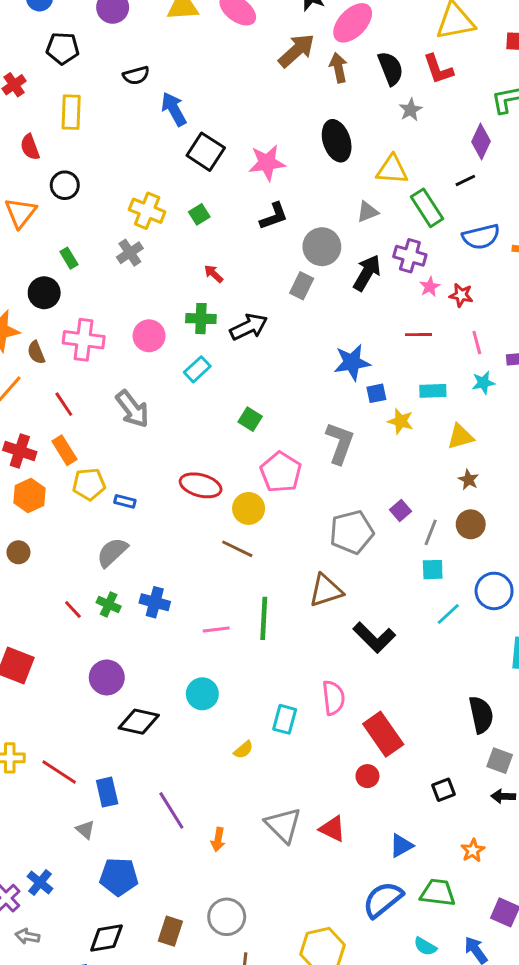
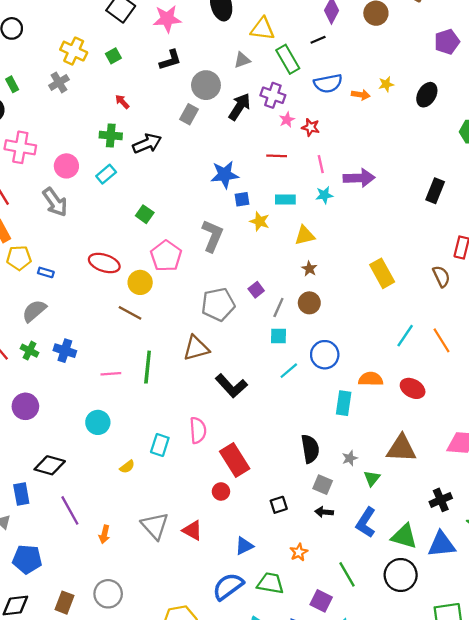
pink circle: (149, 336) -> (66, 166), moved
black diamond: (139, 722) -> (50, 465), moved

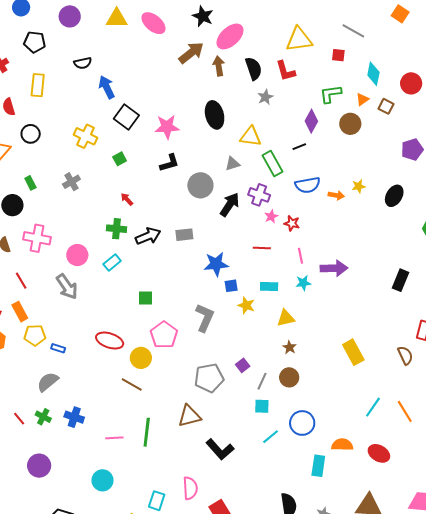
yellow cross: (74, 51) -> (85, 136), moved
gray rectangle: (189, 114) -> (184, 235), moved, turned 54
green square: (145, 214) -> (145, 298), turned -35

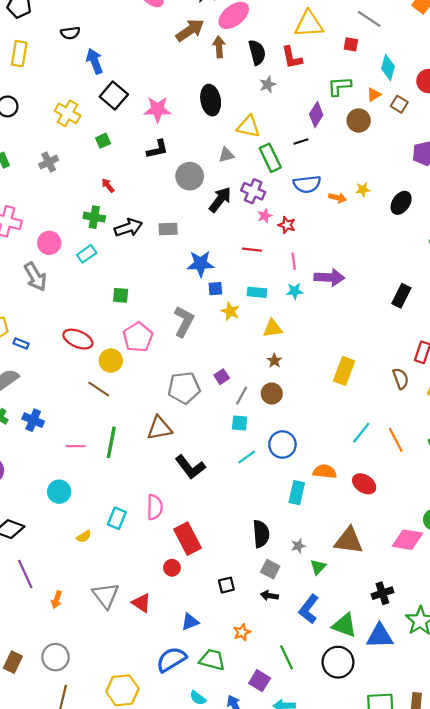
yellow rectangle: (353, 352) -> (344, 371), turned 45

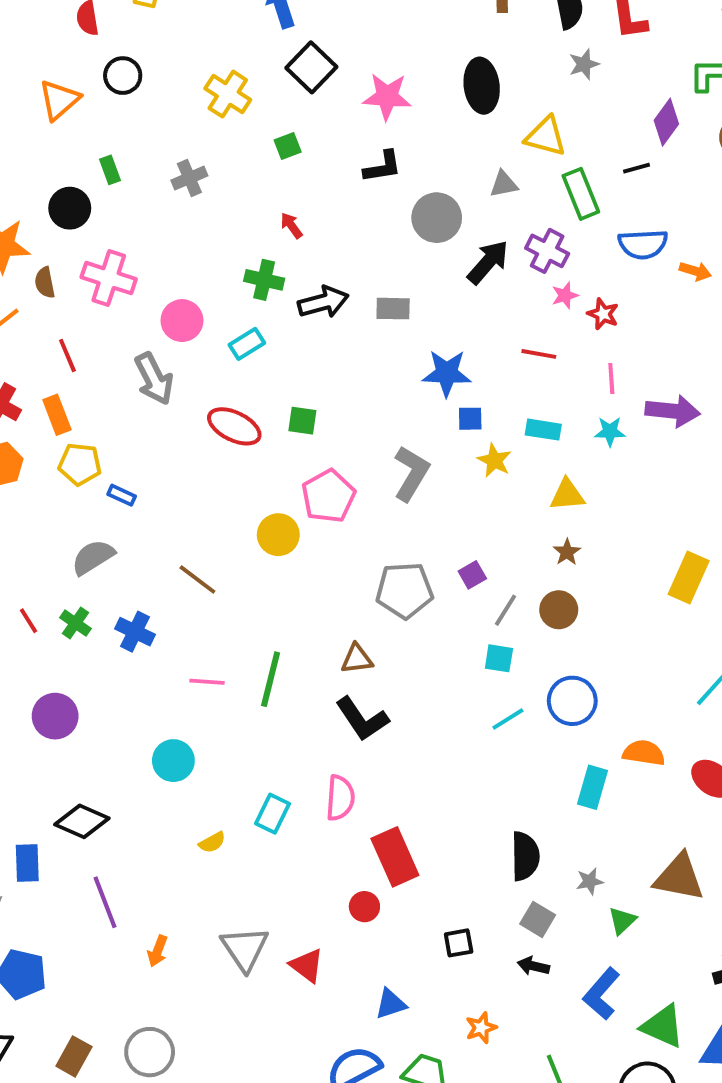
red ellipse: (78, 339) -> (234, 426), moved
brown line: (99, 389) -> (197, 580), moved
brown triangle: (159, 428) -> (357, 659), size x0.7
black L-shape: (190, 467) -> (362, 719), moved

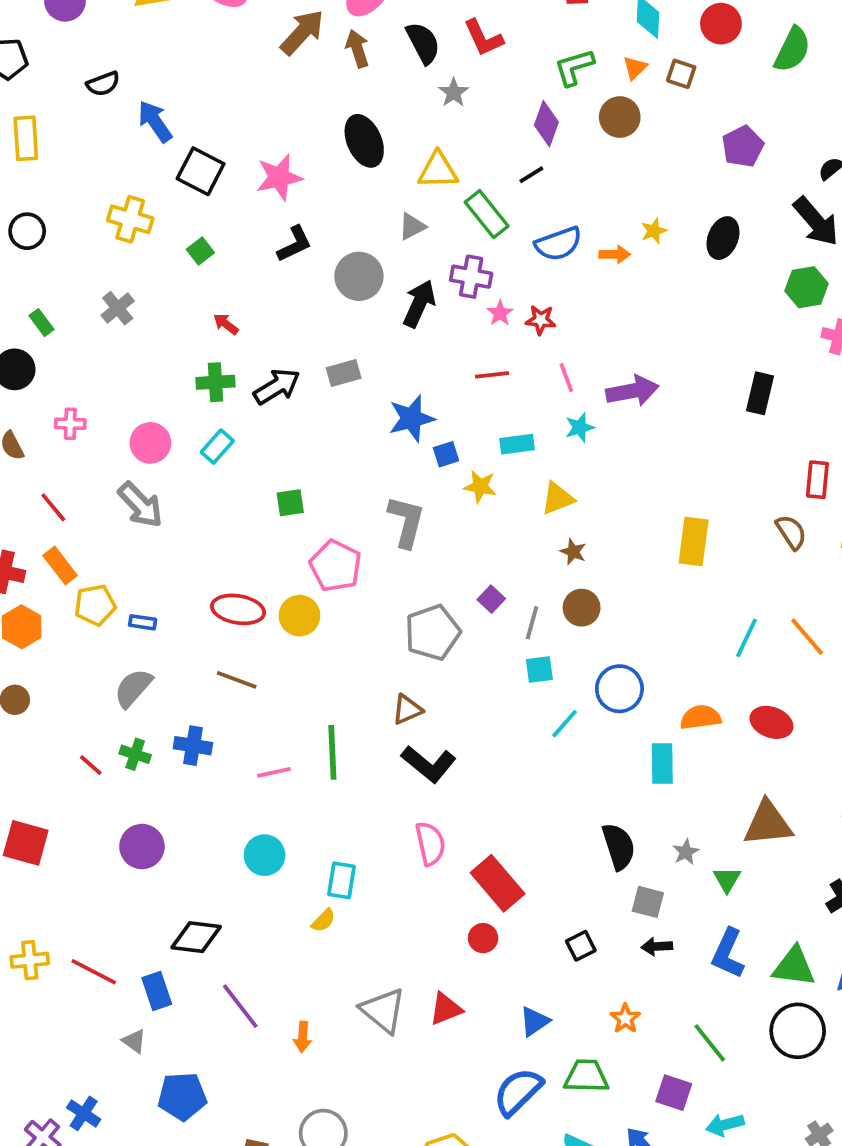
pink cross: (109, 278) -> (70, 424), size x0.6
red ellipse: (234, 426) -> (238, 609), moved
cyan rectangle: (272, 814) -> (342, 880), moved
red triangle: (307, 965) -> (446, 1009), turned -42

